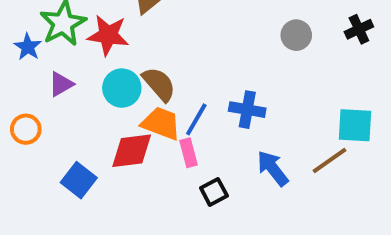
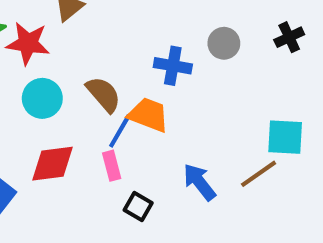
brown semicircle: (159, 84) -> (103, 94), moved
blue cross: (247, 110) -> (173, 66), moved
orange trapezoid: (161, 123) -> (148, 115), moved
black square: (214, 192) -> (138, 206), turned -32

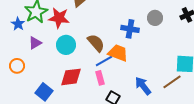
blue line: (120, 131) -> (104, 61), turned 30

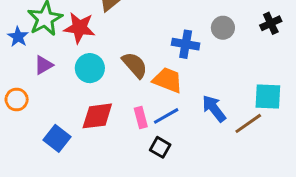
blue line: (104, 61) -> (166, 116), moved
blue arrow: (143, 86) -> (214, 108), moved

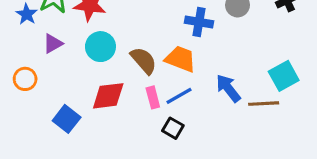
brown semicircle: (135, 65) -> (144, 60), moved
cyan square: (268, 96) -> (284, 76), turned -32
brown line: (248, 123) -> (264, 104), turned 32

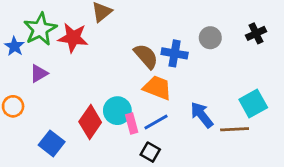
cyan circle: (100, 47) -> (117, 111), moved
brown semicircle: (144, 60) -> (146, 56), moved
red diamond: (108, 96) -> (90, 122), turned -48

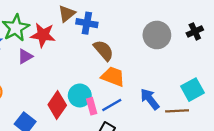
gray circle: (210, 38) -> (157, 35), size x1.5
blue cross: (175, 53) -> (87, 23), moved
purple triangle: (39, 73) -> (25, 56), moved

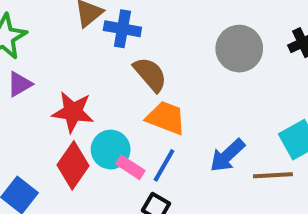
red star: (43, 35) -> (73, 112), moved
blue arrow: (150, 99) -> (227, 155), turned -95
blue line: (112, 105) -> (164, 165), turned -30
pink rectangle: (92, 106) -> (130, 167), turned -42

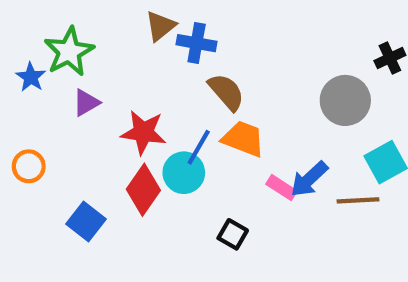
gray circle: (239, 49) -> (345, 100), moved
blue line: (164, 165) -> (199, 147), moved
pink rectangle: (130, 167) -> (282, 188), moved

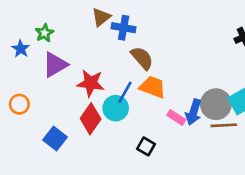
green star: (69, 52) -> (44, 33), size x0.6
gray circle: (345, 100) -> (216, 104), moved
purple triangle: (86, 103) -> (55, 65), size x1.5
blue arrow: (309, 179) -> (193, 112), turned -30

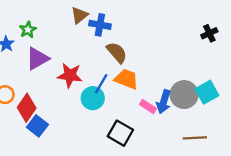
red diamond: (91, 119) -> (27, 108), moved
brown line: (224, 125) -> (195, 138), moved
black square: (146, 146) -> (120, 133), size x1.5

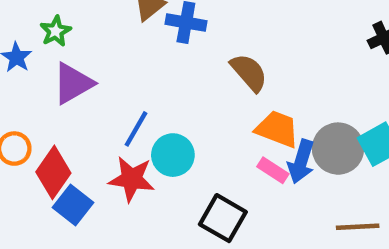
brown semicircle: (117, 52) -> (249, 72), moved
red star: (70, 75) -> (132, 179), moved
orange trapezoid: (126, 79) -> (277, 129), moved
blue line: (101, 84) -> (136, 129), moved

